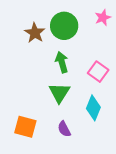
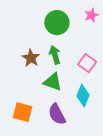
brown star: (35, 33) -> (31, 58), moved
green triangle: (59, 93) -> (53, 82), turned -42
purple semicircle: (64, 129) -> (57, 114), size x1.5

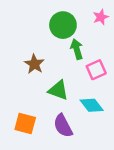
green arrow: (55, 55) -> (77, 49), moved
pink square: (87, 63) -> (96, 70), turned 30
cyan diamond: (83, 95) -> (92, 105), turned -60

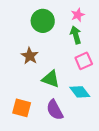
pink star: (101, 17) -> (78, 15), moved
green circle: (63, 25) -> (43, 21), moved
green arrow: (77, 49) -> (76, 35), moved

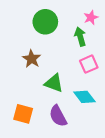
pink star: (78, 15) -> (91, 18), moved

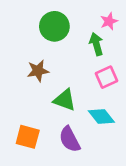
brown star: (32, 59) -> (38, 71), turned 30

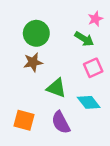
green circle: (54, 26) -> (36, 33), moved
green arrow: (96, 44) -> (84, 39), turned 138

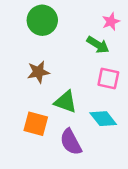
green circle: (36, 33) -> (42, 20), moved
pink square: (93, 68) -> (108, 79), turned 36
orange square: (24, 120) -> (36, 124), moved

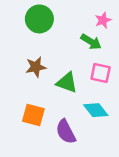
green triangle: (66, 102) -> (67, 83), moved

